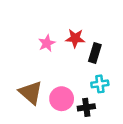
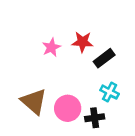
black rectangle: (95, 53) -> (104, 58), turned 36
cyan cross: (100, 84) -> (110, 92), turned 35

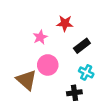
red star: (82, 42) -> (65, 23), moved
pink circle: (68, 108) -> (48, 65), moved

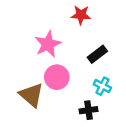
red star: (65, 23) -> (81, 15), moved
pink star: (40, 37) -> (48, 44), size x1.5

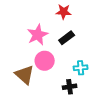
black rectangle: (97, 54) -> (67, 38), moved
cyan cross: (102, 86) -> (81, 68), turned -32

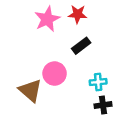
pink star: (38, 35) -> (47, 19), moved
black cross: (70, 87) -> (103, 105), moved

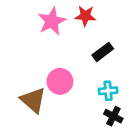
black rectangle: (81, 46) -> (103, 52), moved
black cross: (103, 105) -> (113, 116), turned 35

